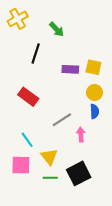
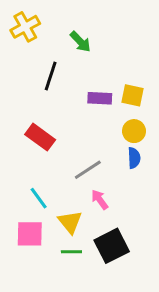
pink arrow: (81, 135) -> (100, 200), moved, turned -32

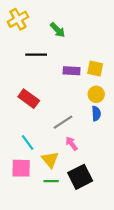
black line: (51, 76) -> (36, 55), turned 72

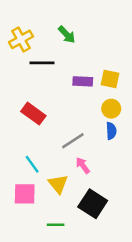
yellow cross: (18, 19) -> (21, 39), moved
black square: (80, 177) -> (93, 204), turned -30
green line: (51, 181) -> (56, 225), moved

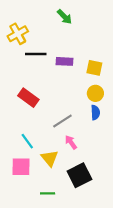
green arrow: (67, 35) -> (65, 17), moved
purple rectangle: (83, 81) -> (65, 61), moved
black square: (93, 204) -> (79, 175), turned 30

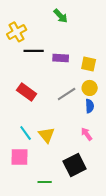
gray line: (62, 121) -> (67, 94), moved
pink arrow: (71, 142) -> (87, 134), moved
yellow triangle: (50, 158) -> (47, 135), moved

